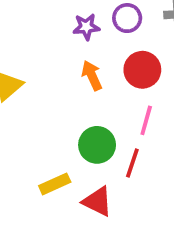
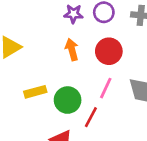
yellow rectangle: (55, 184) -> (35, 92), moved

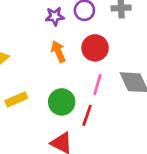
yellow rectangle: (35, 92) -> (16, 99), moved

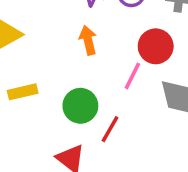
red circle: (95, 48) -> (156, 46), moved
pink line: (97, 85) -> (132, 76), moved

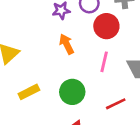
red circle: (156, 46) -> (106, 26), moved
red line: (110, 129) -> (116, 104), moved, turned 48

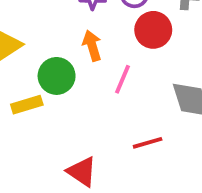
pink line: (104, 62) -> (122, 79), moved
green circle: (72, 92) -> (57, 76), moved

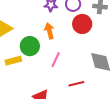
pink line: (122, 79) -> (56, 60), moved

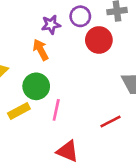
orange arrow: (49, 31) -> (41, 50), moved
pink line: (56, 60) -> (56, 110), moved

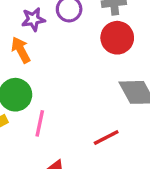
red circle: (99, 40) -> (117, 38), moved

